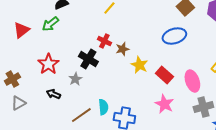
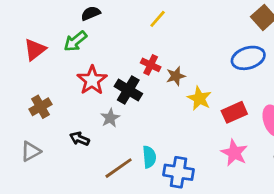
red star: (48, 64) -> (92, 80), moved
red rectangle: (164, 75) -> (234, 112), turned -66
brown cross: (12, 79) -> (40, 107), moved

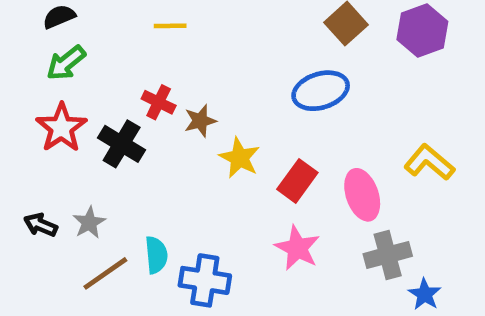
yellow line: (158, 19) -> (170, 26), turned 48
green arrow: (75, 41) -> (66, 63), moved
red rectangle: (234, 112) -> (297, 181), turned -30
gray star: (110, 118) -> (89, 223), moved

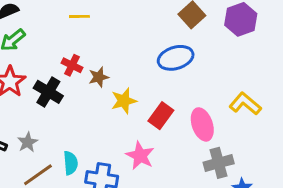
yellow star: (240, 158) -> (124, 101), turned 30
pink star: (297, 248) -> (140, 156), moved

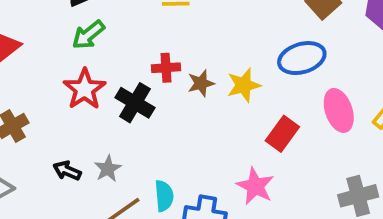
red cross: (72, 65) -> (166, 68), turned -30
yellow star: (124, 101) -> (244, 85), moved
pink ellipse: (202, 124) -> (339, 110), moved

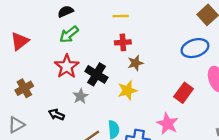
red cross: (166, 68) -> (123, 42), moved
yellow star: (244, 85) -> (127, 90), moved
gray star: (108, 169) -> (80, 96), moved

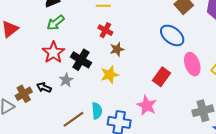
red cross: (123, 42) -> (105, 30), turned 32
blue ellipse: (195, 48) -> (172, 35), turned 55
brown cross: (24, 88) -> (24, 94), moved
black arrow: (56, 115) -> (44, 87), moved

